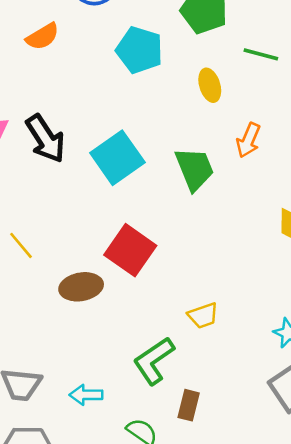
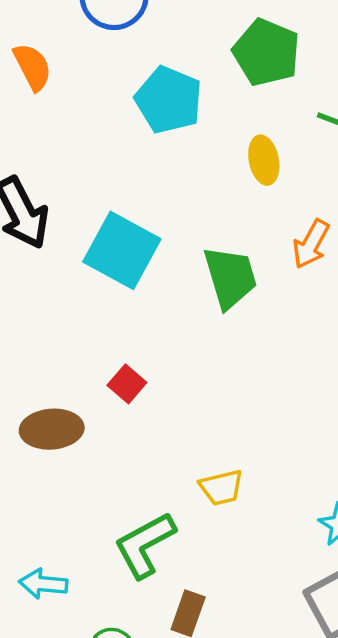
orange semicircle: (43, 36) -> (32, 67), turned -92
cyan square: (117, 158) -> (122, 250), turned -32
red square: (130, 250) -> (127, 384), size x0.5

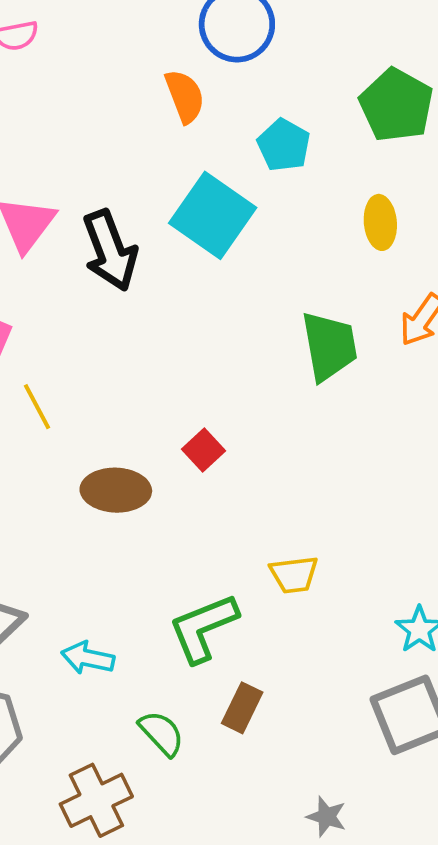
orange semicircle: (32, 67) -> (185, 96), moved
cyan pentagon: (169, 100) -> (284, 145), size x0.7
cyan square: (122, 250) -> (213, 215), moved

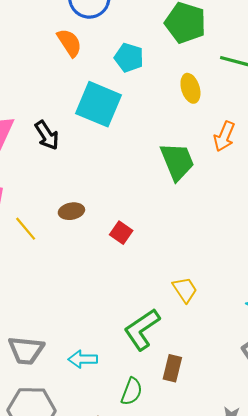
black arrow: (110, 250) -> (47, 135), size x0.7
brown ellipse: (116, 490) -> (71, 211), moved, size x0.7
yellow trapezoid: (294, 575) -> (185, 290), turned -104
green semicircle: (162, 733) -> (132, 391), turned 76

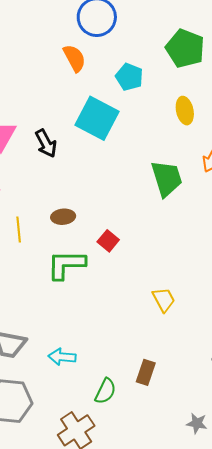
yellow line: (26, 229) -> (19, 230), turned 30
green L-shape: (142, 329) -> (66, 265), moved, turned 30

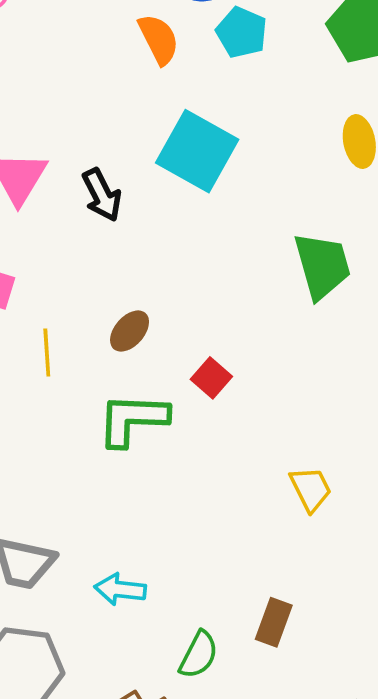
cyan pentagon: (129, 77) -> (242, 32), moved
brown ellipse: (63, 217) -> (130, 331), turned -45

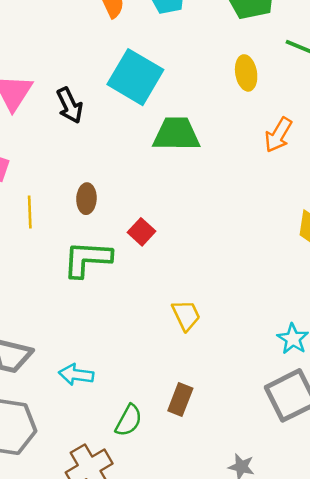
green trapezoid: (322, 266) -> (176, 134), moved, turned -75
brown ellipse: (130, 331) -> (86, 199), turned -40
yellow trapezoid: (311, 489) -> (186, 315), moved

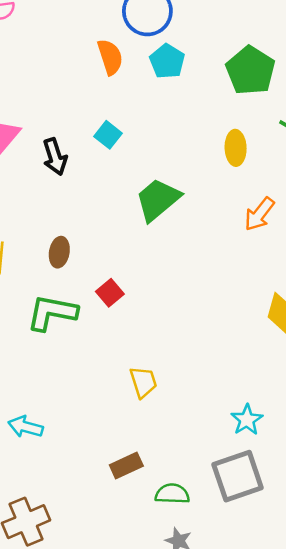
cyan square: (135, 77) -> (108, 135), moved, size x0.5
green trapezoid: (176, 134) -> (158, 200), turned -48
brown rectangle: (180, 400) -> (126, 465), turned 36
green semicircle: (129, 420) -> (172, 494), moved, turned -124

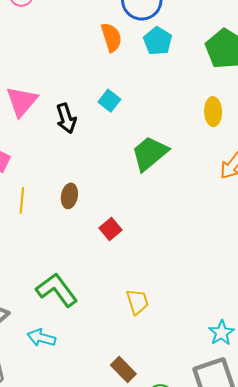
green L-shape: (52, 313) -> (57, 290), moved, turned 42
brown rectangle: (126, 465) -> (123, 370), turned 70

